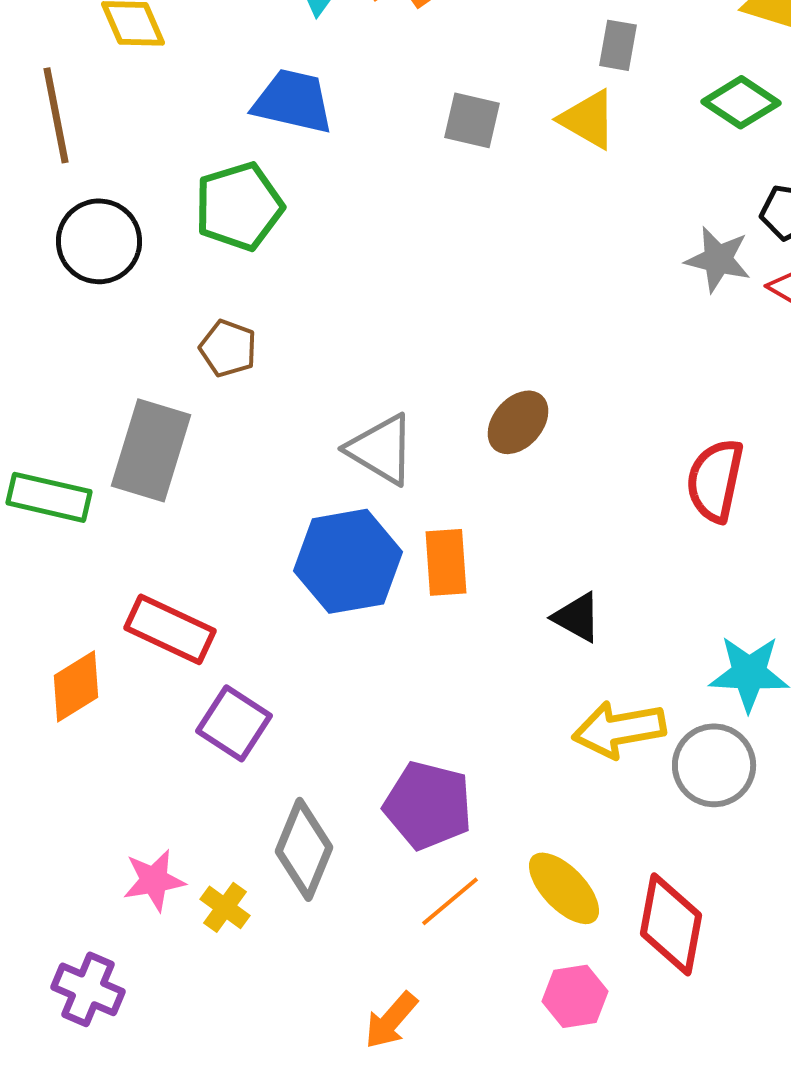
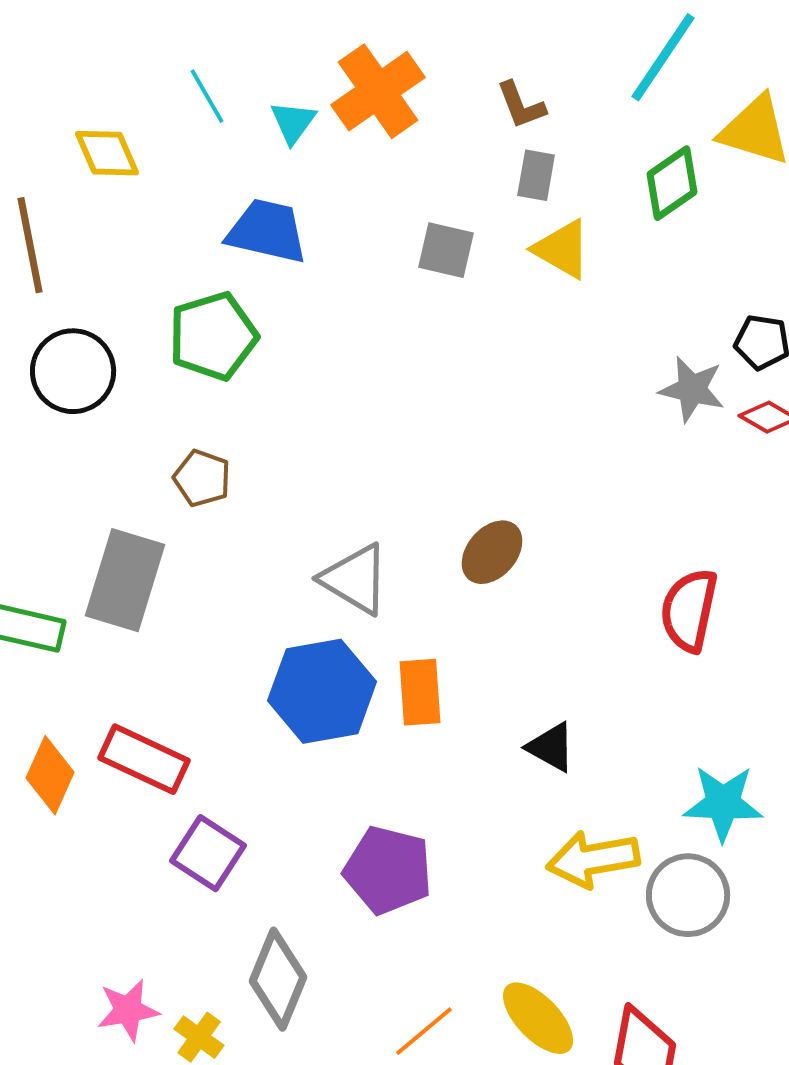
gray rectangle: (618, 45) -> (536, 175), moved
green diamond: (741, 102) -> (672, 183), moved, turned -68
orange diamond: (76, 686) -> (50, 775), moved, turned -34
purple pentagon: (428, 805) -> (388, 870), moved

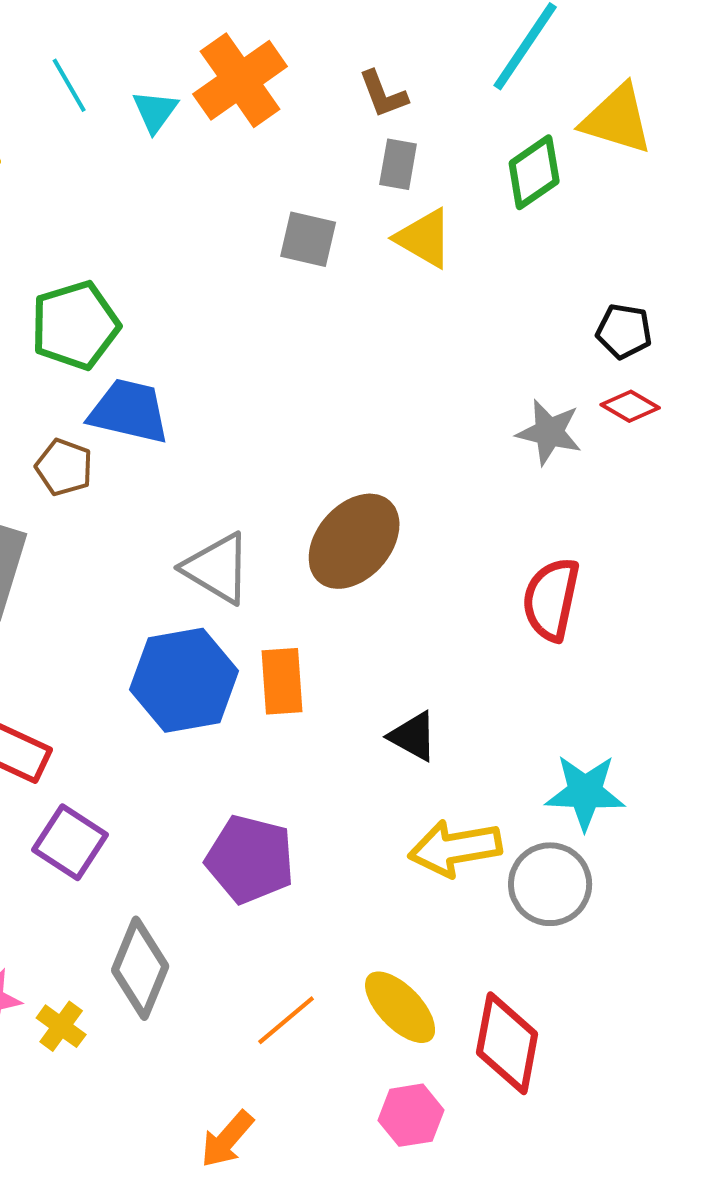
blue trapezoid: (267, 231) -> (129, 411), moved
gray star: (692, 389) -> (549, 432), moved
brown ellipse: (492, 552) -> (354, 541), size x1.5

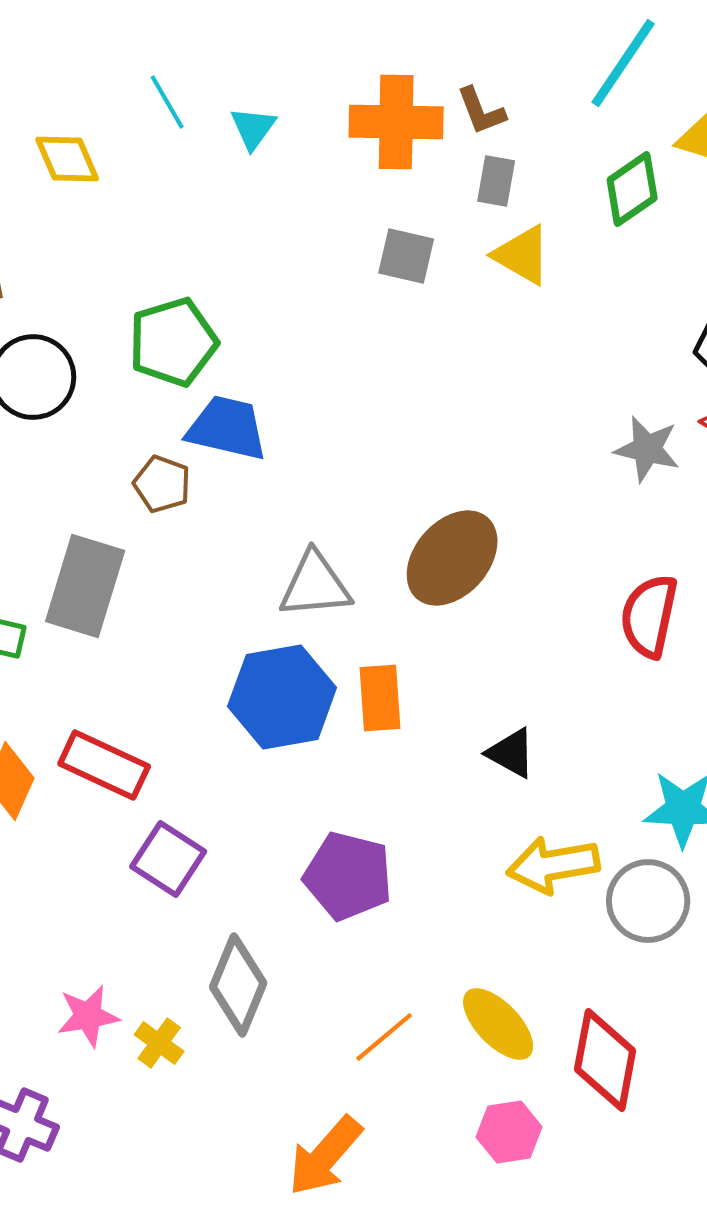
orange cross: (240, 80) -> (396, 122), moved, turned 36
gray triangle: (217, 568) -> (315, 585), turned -36
orange arrow: (227, 1139) -> (325, 1156), size x1.4

